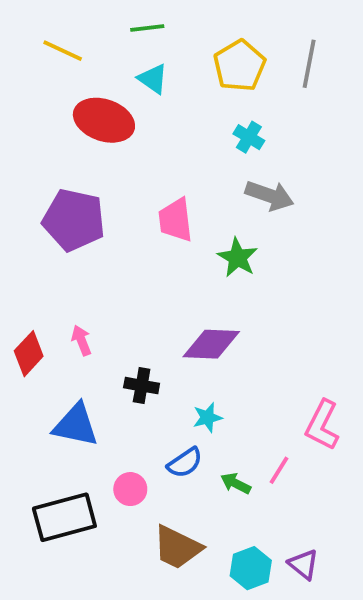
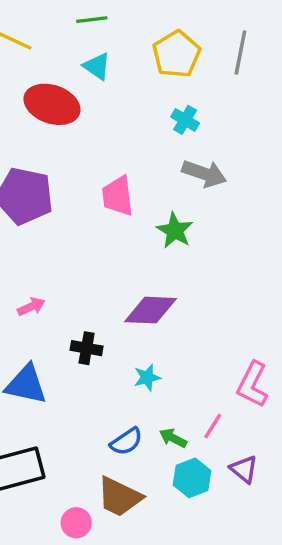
pink arrow: (81, 340) -> (31, 307), turned 88
blue semicircle: (185, 463) -> (126, 442), moved
pink circle: (130, 489) -> (76, 523), moved
purple triangle: (303, 564) -> (244, 469), moved
cyan hexagon: (251, 568) -> (192, 478), moved

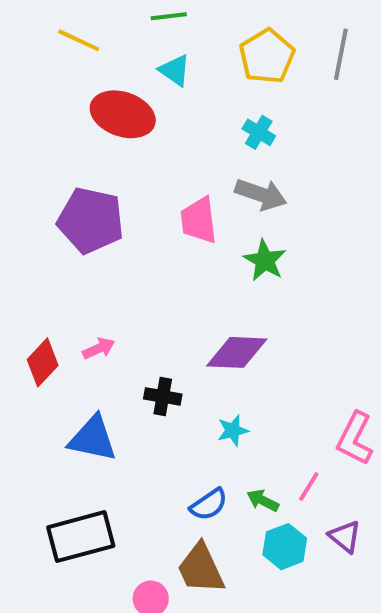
cyan cross: (185, 120) -> (259, 132), moved
gray arrow: (204, 174) -> (261, 194), moved
brown trapezoid: (119, 497) -> (201, 569), turned 39

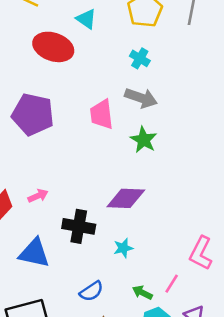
black cross: (163, 396) -> (79, 226), size x1.4
blue semicircle: (209, 505) -> (91, 291), moved

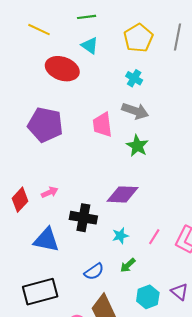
pink line: (172, 284) -> (154, 237), moved
green arrow: (142, 293) -> (128, 265), moved, turned -70

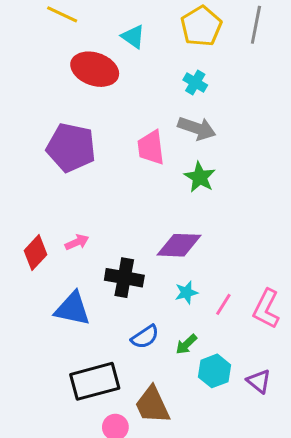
cyan star: (120, 236) -> (186, 293), moved
blue semicircle: (94, 272) -> (145, 337), moved
black rectangle: (40, 292) -> (95, 381), moved
cyan hexagon: (148, 297) -> (214, 371), moved

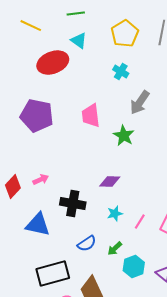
red ellipse: (95, 69) -> (53, 63), turned -40
gray arrow: (197, 128) -> (140, 103), moved, turned 105
purple diamond: (179, 245) -> (110, 182), size x0.7

